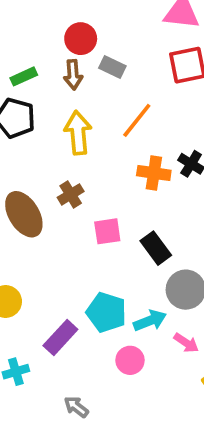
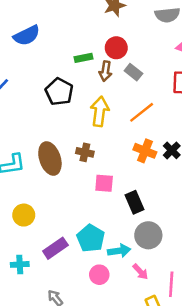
green rectangle: (24, 76) -> (84, 58), moved
brown cross: (71, 194) -> (85, 152), turned 30

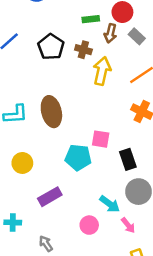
black pentagon: (59, 92) -> (51, 47), moved
brown cross: (85, 152) -> (83, 50), moved
cyan pentagon: (91, 238) -> (78, 157), moved, turned -30
cyan arrow: (119, 251) -> (110, 204), turned 40
cyan cross: (20, 264) -> (13, 222), moved

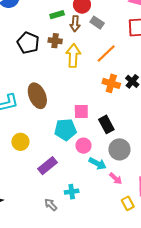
cyan cross: (13, 222) -> (72, 192), moved
pink circle: (89, 225) -> (83, 146), moved

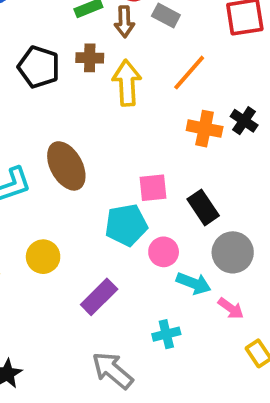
cyan cross: (72, 192) -> (166, 334), moved
gray arrow: (51, 205) -> (112, 370), size x1.6

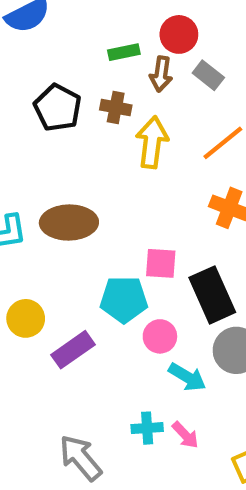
brown ellipse: (66, 166) -> (69, 223), turned -72
black rectangle: (203, 207) -> (212, 295), size x1.4
purple rectangle: (99, 297) -> (73, 350), moved
pink arrow: (231, 308) -> (185, 435), moved

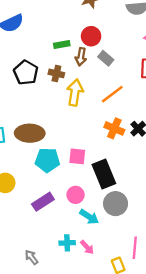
cyan pentagon: (124, 299) -> (47, 160), moved
purple rectangle: (73, 350) -> (43, 202), moved
gray arrow: (80, 458) -> (31, 257), size x0.6

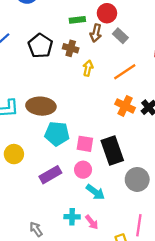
yellow arrow: (75, 92) -> (88, 68), size x0.6
pink square: (77, 156) -> (85, 144), moved
gray circle: (116, 204) -> (137, 179), moved

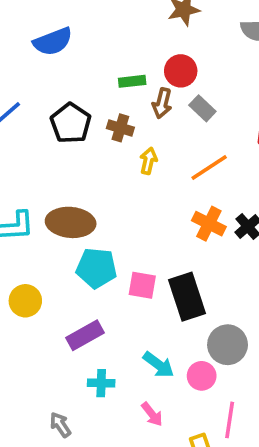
pink circle: (83, 170) -> (202, 376), moved
cyan cross: (72, 217) -> (101, 383), moved

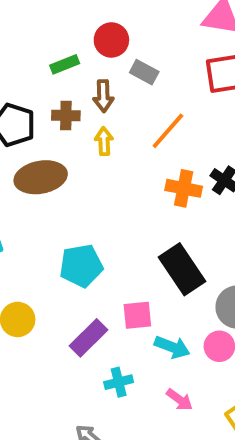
brown arrow: (162, 103) -> (103, 96), moved
brown ellipse: (71, 222) -> (41, 177), moved
pink square: (142, 285) -> (137, 315), moved

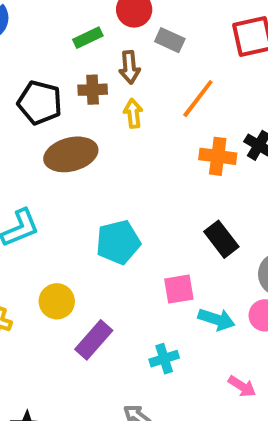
black rectangle: (182, 269) -> (221, 239), size x0.7
purple rectangle: (88, 338) -> (94, 340), moved
pink arrow: (179, 400) -> (242, 386), moved

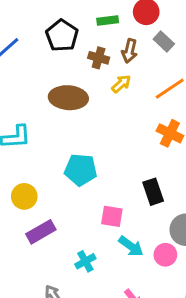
black pentagon: (40, 103) -> (62, 36), moved
yellow arrow: (133, 113) -> (121, 84), turned 36
cyan cross: (164, 359) -> (85, 261), turned -30

